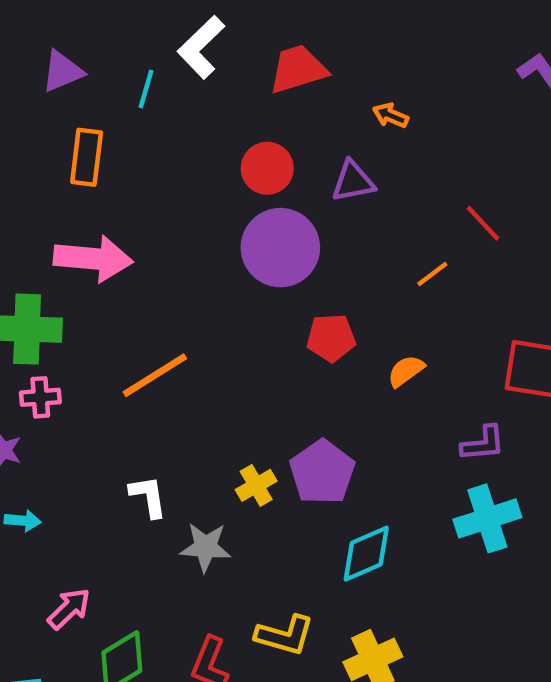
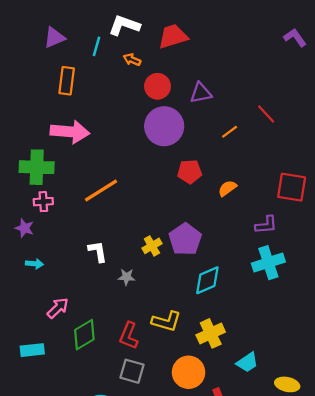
white L-shape: (201, 47) -> (124, 25), turned 64
orange arrow: (390, 115) -> (132, 60), moved
orange line: (432, 274) -> (230, 132), moved
gray star: (205, 547) -> (126, 277), size x0.7

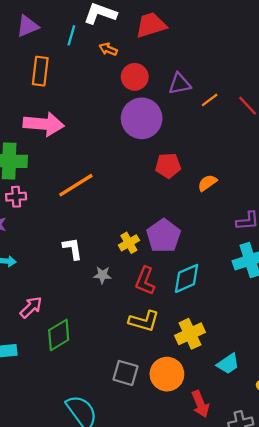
orange line: (230, 132) -> (210, 100), moved
red L-shape: (129, 336) -> (145, 281), moved
gray square: (132, 371) -> (125, 373), moved

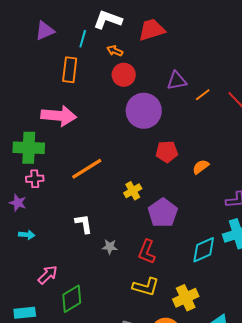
orange rectangle: (40, 71) -> (70, 70), moved
red circle: (135, 77) -> (124, 75), moved
yellow cross: (129, 243) -> (133, 191), moved
cyan diamond: (187, 278) -> (204, 250), moved

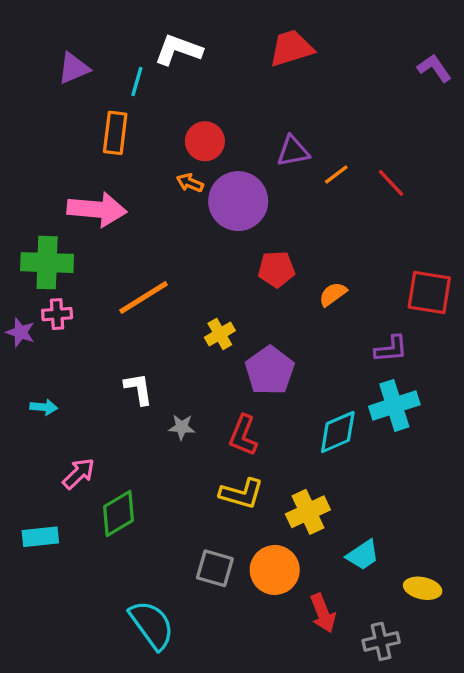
red trapezoid: (152, 30) -> (291, 48), moved
orange arrow: (115, 51) -> (190, 183), moved
purple star: (18, 203) -> (20, 332), moved

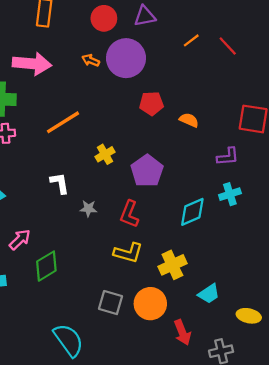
purple triangle: (293, 151) -> (145, 16), moved
orange arrow: (190, 183) -> (91, 60), moved
orange semicircle: (333, 294) -> (189, 120), turned 60
yellow cross: (220, 334) -> (105, 154), moved
cyan cross: (394, 405) -> (230, 194), size x0.7

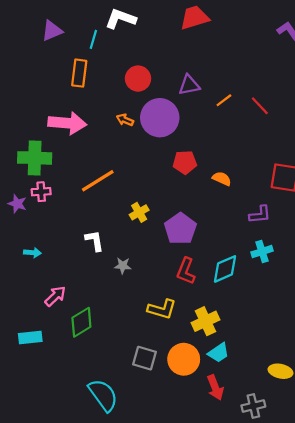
purple triangle: (145, 16) -> (189, 85), moved
red L-shape: (129, 214) -> (186, 271), moved
cyan trapezoid: (209, 294) -> (219, 353), moved

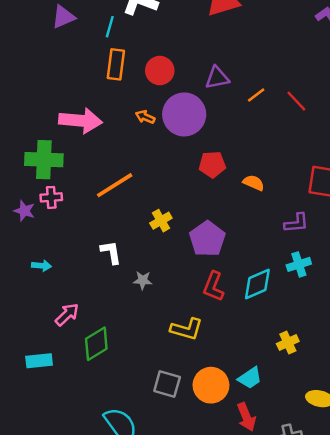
orange rectangle: (79, 73) -> (116, 64), moved
yellow cross: (205, 321) -> (288, 343), moved, size x0.7

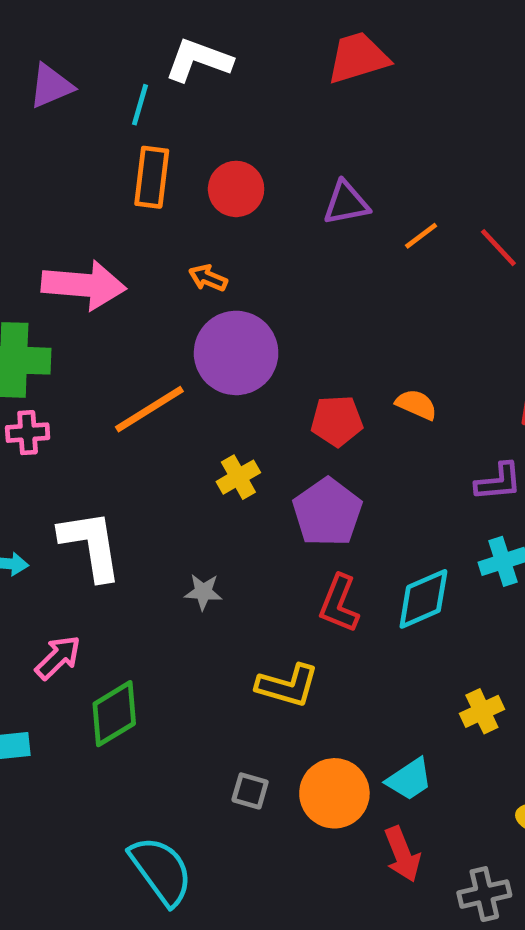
purple circle: (184, 114) -> (236, 353), moved
red pentagon: (212, 164) -> (337, 421), moved
white L-shape: (111, 252) -> (91, 545), moved, size x1.6
gray square: (167, 384) -> (250, 791), size x0.7

